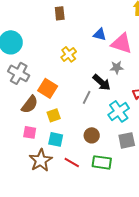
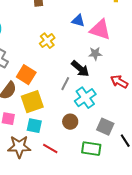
cyan cross: (119, 111) -> (85, 98), moved
yellow square: (54, 115) -> (32, 102), size x1.6
gray square: (127, 140) -> (105, 127), turned 36
brown star: (41, 160) -> (19, 147), turned 30
green rectangle: (102, 162) -> (91, 149), moved

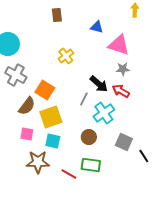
blue triangle: (78, 21) -> (97, 27), moved
gray star: (95, 54) -> (123, 69), moved
red arrow: (119, 82) -> (121, 91), moved
red line: (50, 149) -> (69, 174), moved
green rectangle: (91, 149) -> (91, 165), moved

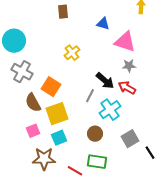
brown semicircle: (27, 106) -> (33, 103), turned 114
pink square: (27, 134) -> (33, 131), turned -32
cyan square: (53, 141) -> (59, 138), turned -35
gray square: (124, 142) -> (130, 139), turned 36

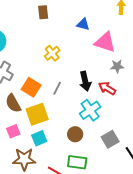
gray star: (129, 66) -> (117, 66), moved
black arrow: (105, 81) -> (85, 81), turned 36
gray line: (90, 96) -> (57, 88), moved

